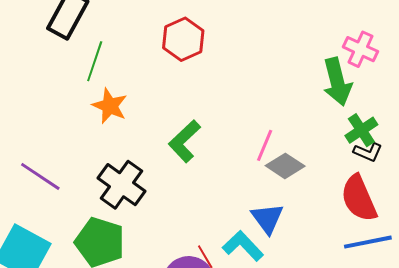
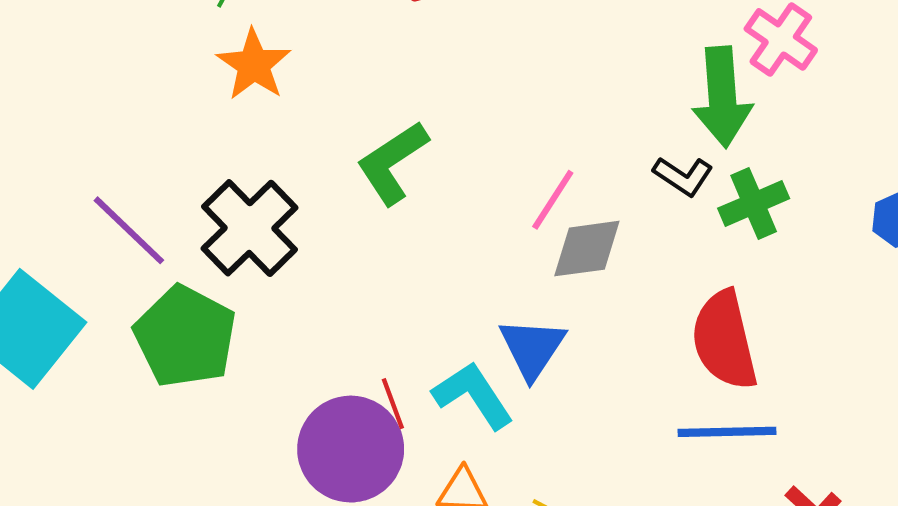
black L-shape: (368, 152) -> (683, 176), moved
gray diamond: (285, 166) -> (587, 249), turned -51
purple line: (40, 176) -> (129, 230), moved

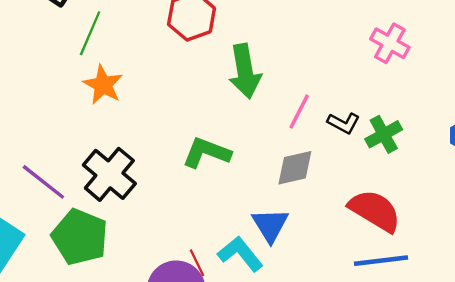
green arrow: (722, 97) -> (245, 71), moved
green L-shape: (392, 163) -> (206, 153), moved, turned 60
pink line: (553, 200) -> (299, 112), moved
red semicircle: (724, 340) -> (375, 211), turned 140

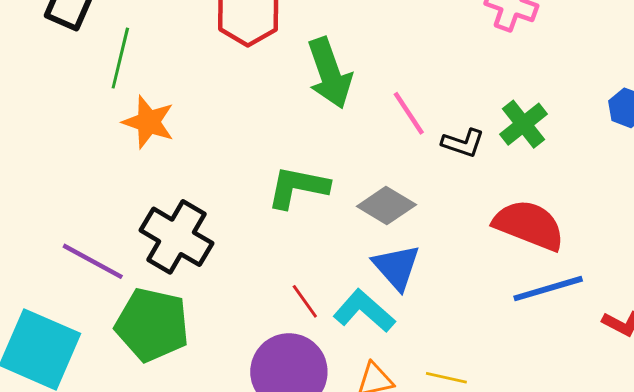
pink line: (299, 112) -> (409, 113), turned -51
black L-shape: (344, 123) -> (463, 143), moved
gray diamond: (295, 168) -> (386, 205), moved, turned 54
red line: (197, 263) -> (305, 301), moved

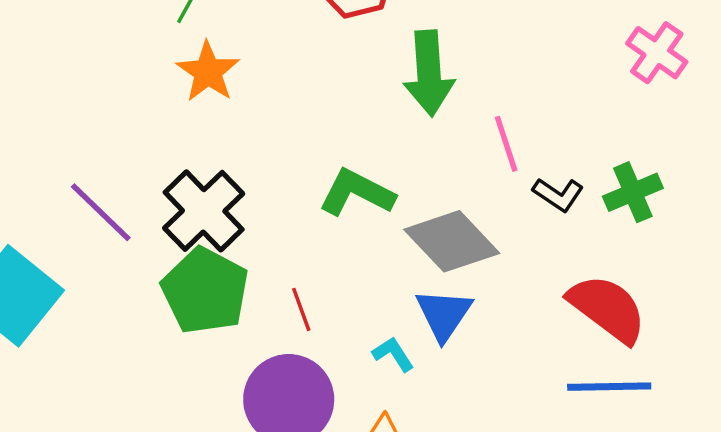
gray diamond: (386, 205) -> (452, 241), size x1.4
red line: (305, 301) -> (301, 309), moved
cyan L-shape: (364, 311) -> (393, 354), size x0.6
green pentagon: (152, 325) -> (205, 291), moved

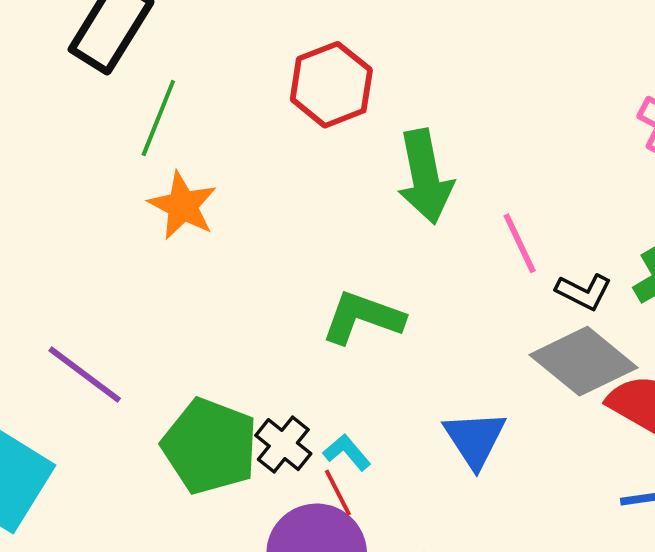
black cross: (204, 211) -> (283, 445), moved, size x0.6
gray diamond: (452, 241) -> (583, 361), moved
red line: (301, 309) -> (338, 493), moved
cyan L-shape: (393, 354) -> (347, 452), moved

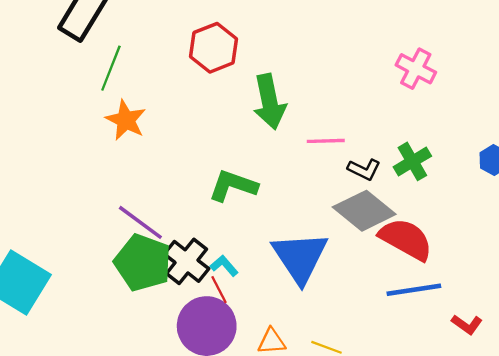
pink line: (520, 243) -> (326, 141), turned -66
purple line: (85, 375) -> (140, 222), moved
blue triangle: (475, 439) -> (300, 257), size x1.5
black cross: (283, 445) -> (186, 261), size x1.4

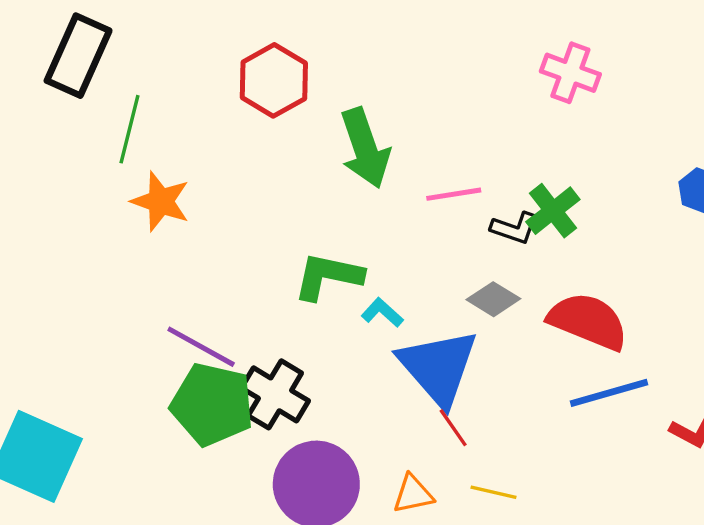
green cross: (412, 161) -> (553, 211), moved
gray diamond: (364, 211) -> (493, 299), moved, size x0.6
cyan L-shape: (224, 266) -> (382, 313), moved
red line: (219, 290) -> (453, 428), moved

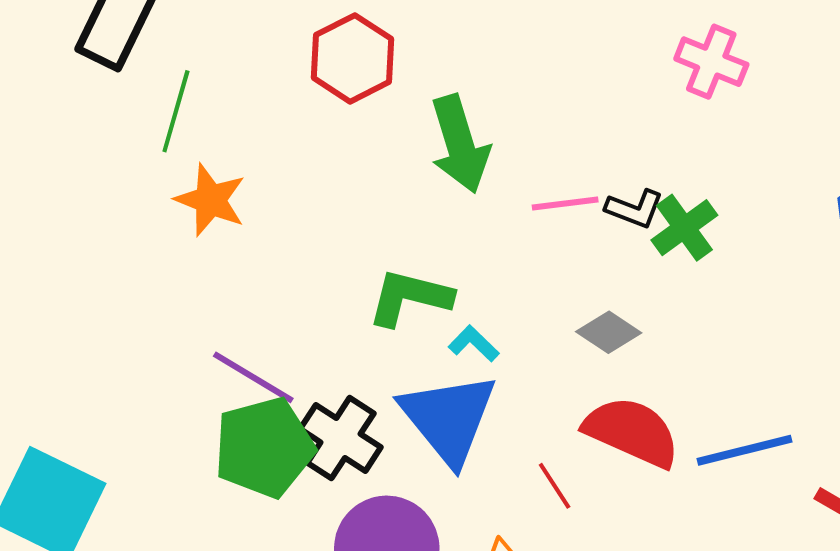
black L-shape: (514, 228) -> (634, 209), moved
red semicircle: (588, 321) -> (632, 432), moved
blue triangle: (438, 367) -> (449, 418), moved
green pentagon: (212, 404) -> (264, 447), turned -30

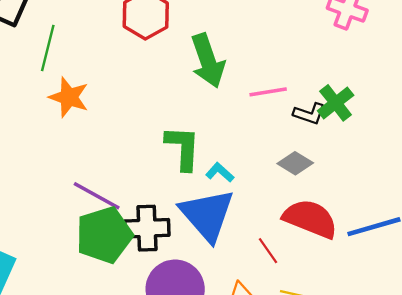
black L-shape: (634, 209) -> (309, 114), moved
green L-shape: (410, 297) -> (183, 148), turned 81
black cross: (341, 438) -> (147, 228), turned -33

